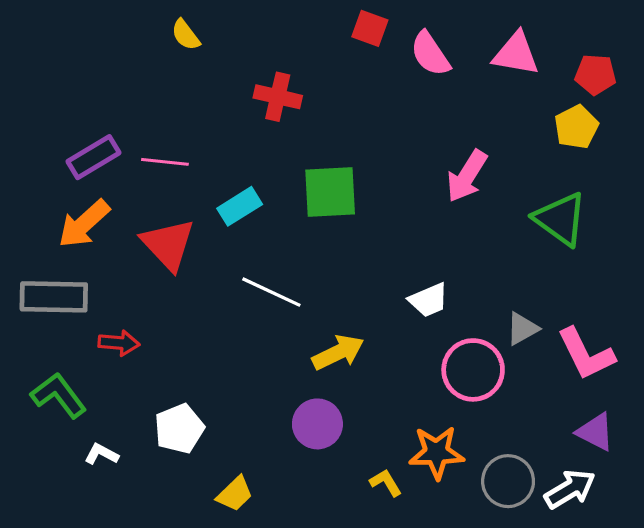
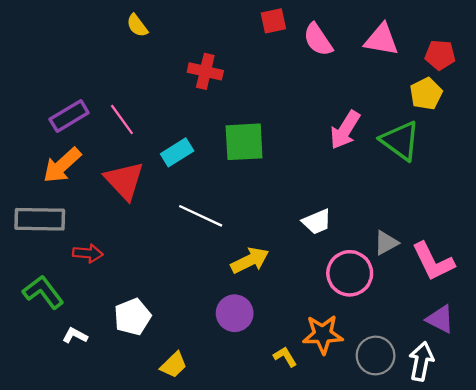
red square: (370, 28) -> (273, 21), turned -32
pink line: (165, 162) -> (122, 119), turned 48
green triangle: (560, 219) -> (400, 141), moved
white arrow: (570, 489) -> (421, 361), turned -48

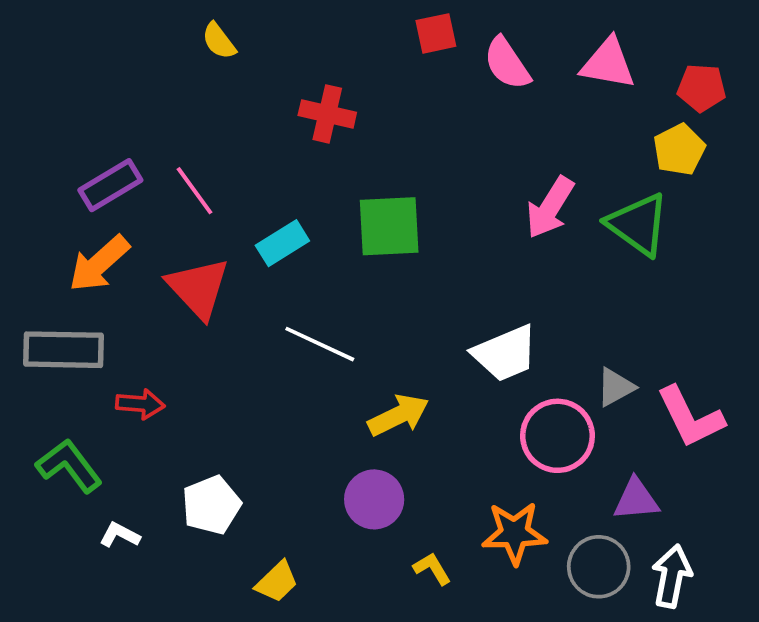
white trapezoid: (317, 222) -> (505, 353), size x1.4
purple triangle: (440, 319) -> (636, 499), moved, turned -32
yellow L-shape: (285, 357) -> (432, 569), moved

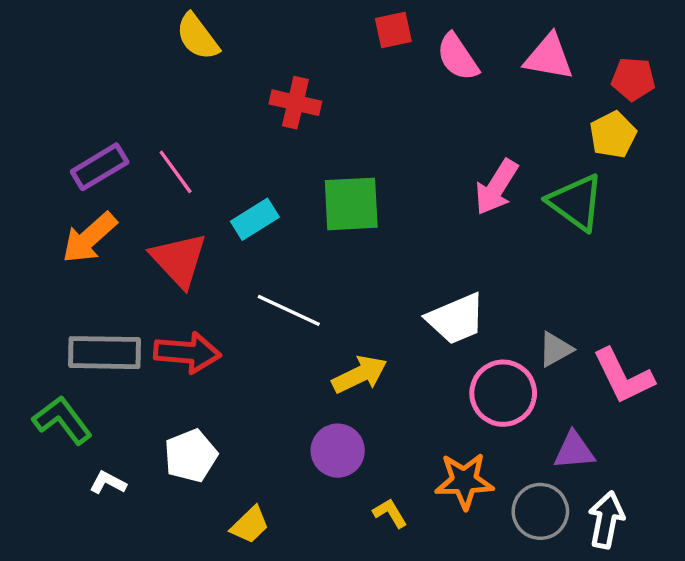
yellow semicircle: (219, 41) -> (197, 37), size x1.4
gray rectangle: (64, 350) -> (105, 353), moved
red arrow: (140, 404) -> (187, 353), moved, size x1.5

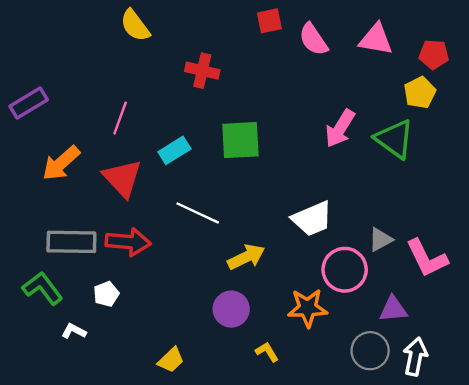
purple rectangle: (100, 167) -> (29, 103), moved
pink line: (176, 172) -> (120, 118), turned 56
white pentagon: (191, 456) -> (106, 294), moved, size x0.7
orange star: (464, 481) -> (308, 308), moved

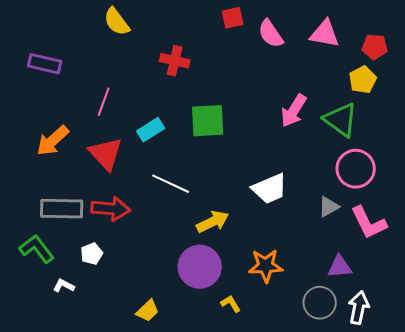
purple rectangle: (29, 103) -> (45, 64), moved, turned 44
pink circle: (345, 270) -> (356, 169), moved
purple circle: (231, 309) -> (200, 267), size x1.4

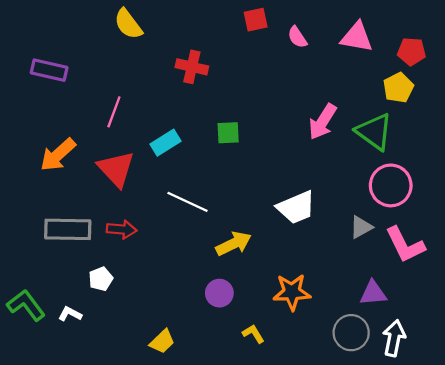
pink semicircle: (271, 34) -> (297, 37), size x0.7
green square: (208, 121) -> (228, 133), size x0.6
red arrow: (111, 209) -> (122, 229), size x0.7
green L-shape: (37, 249) -> (26, 305), moved
purple circle: (200, 267) -> (219, 293), size x0.6

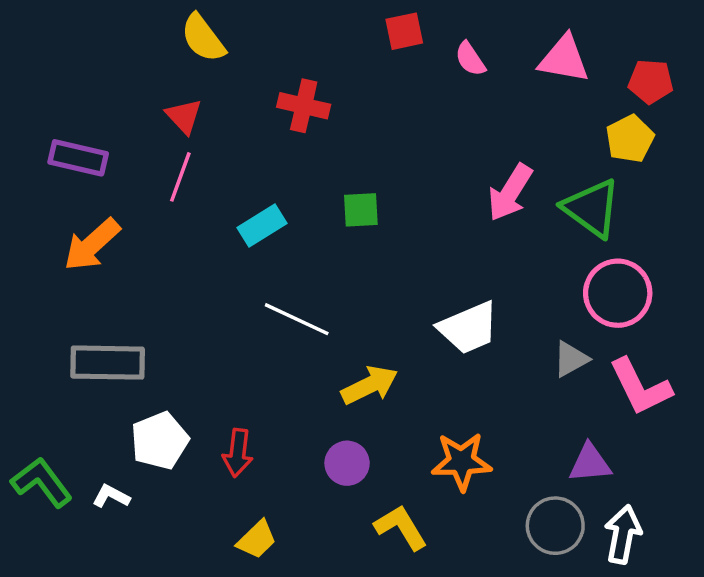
purple rectangle: (49, 70) -> (78, 158), moved
red triangle: (116, 169) -> (184, 116), moved, size x0.6
red arrow: (122, 229) -> (238, 453), moved, turned 92
white pentagon: (101, 279) -> (160, 441), size x1.5
yellow L-shape: (253, 334) -> (401, 527), size x1.5

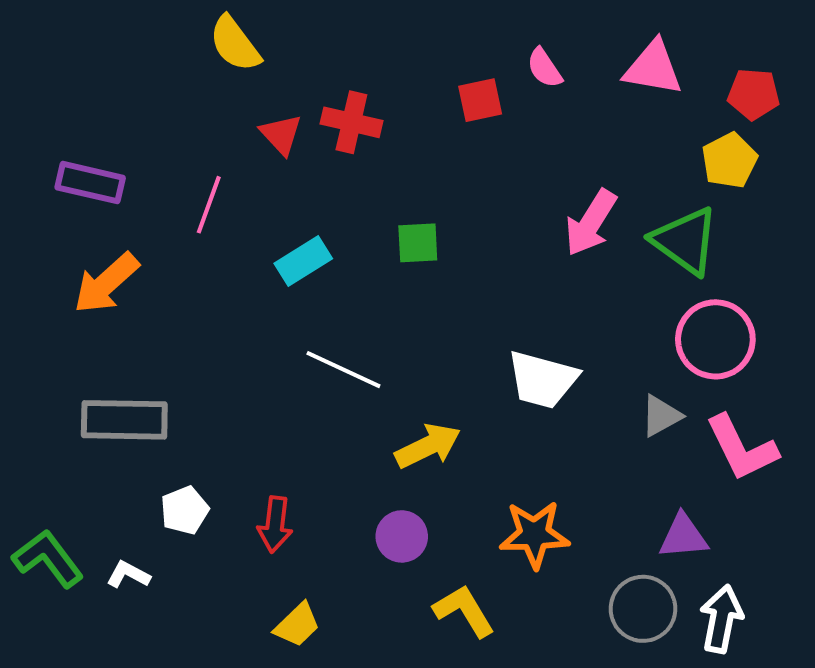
red square: (404, 31) -> (480, 100), moved
red triangle: (184, 116) -> (281, 134), moved
white trapezoid: (468, 328) -> (542, 380), turned 38
white pentagon: (160, 441) -> (185, 510), size x0.7

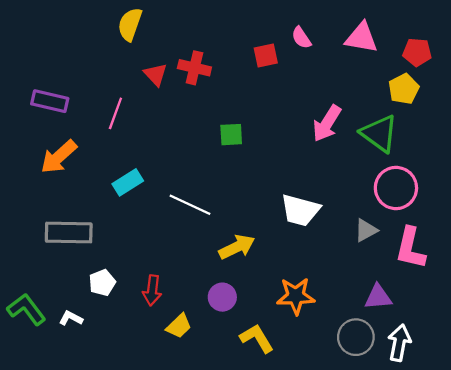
yellow semicircle: (235, 44) -> (130, 24), turned 56
cyan rectangle: (303, 261) -> (128, 182), moved
pink L-shape: (742, 448) -> (410, 248), turned 39
yellow trapezoid: (297, 625) -> (179, 326), moved

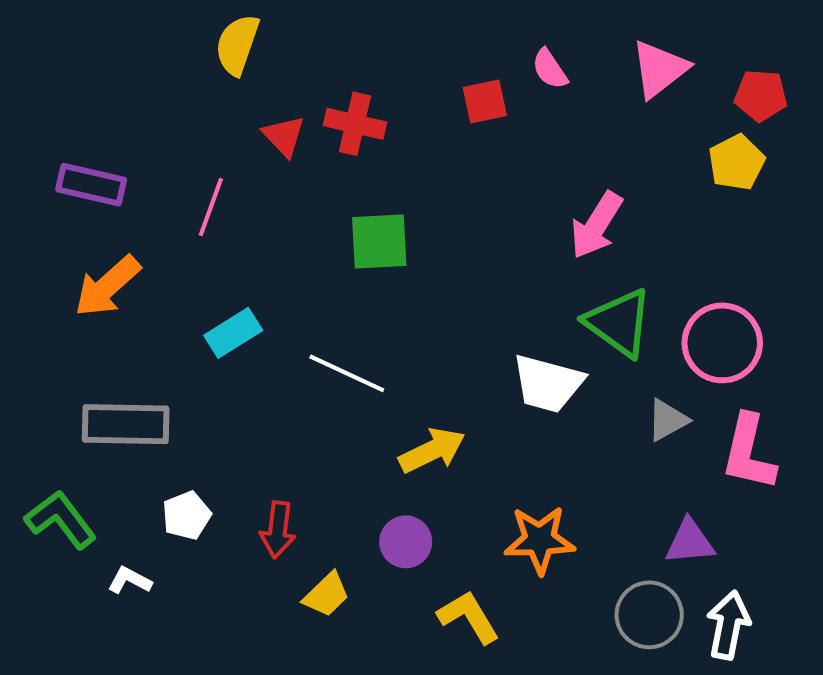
pink triangle: (361, 38) -> (659, 69), turned -48
green triangle: (379, 133) -> (619, 323), moved
green square: (231, 135) -> (379, 241), moved, size x1.4
green L-shape: (26, 309) -> (61, 520), moved

